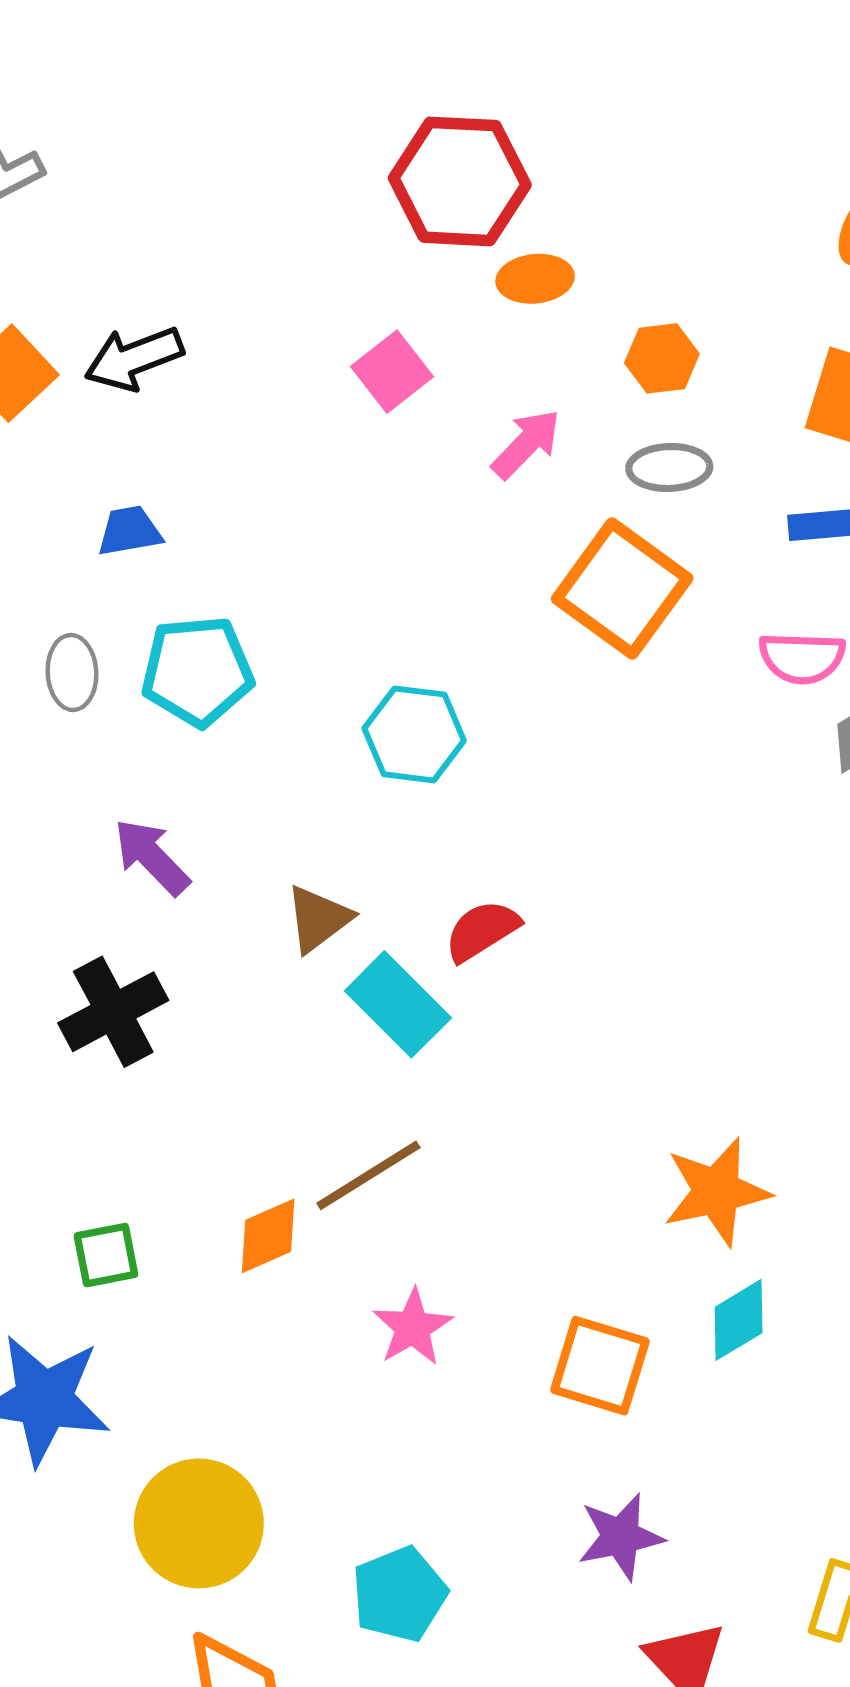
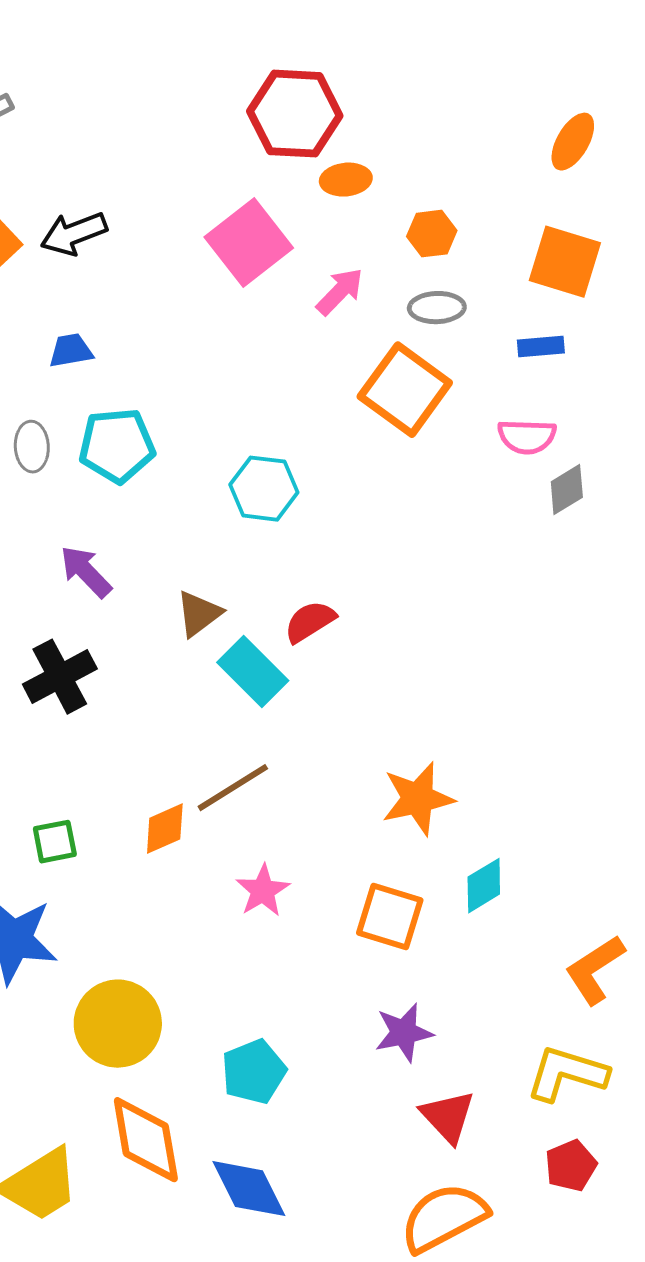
pink square: (392, 372) -> (249, 243), size x1.6
orange star: (716, 1192) -> (418, 799), moved

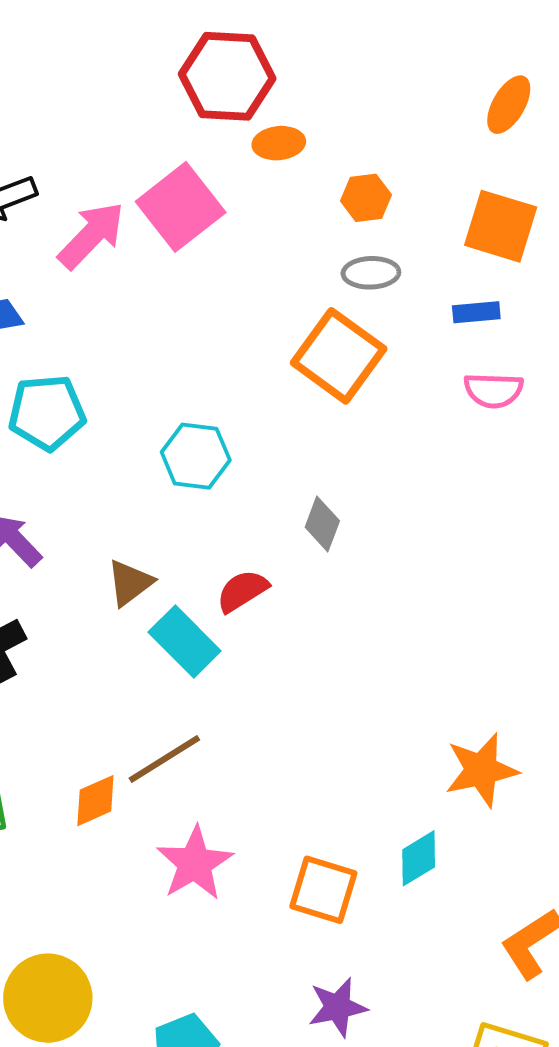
pink arrow: (340, 292) -> (91, 235), moved, size x1.4
pink semicircle: (527, 437) -> (494, 390), moved
gray diamond: (567, 490) -> (322, 524), moved, turned -38
orange star: (418, 799) -> (481, 770), moved
pink star: (263, 891) -> (195, 863), size x1.4

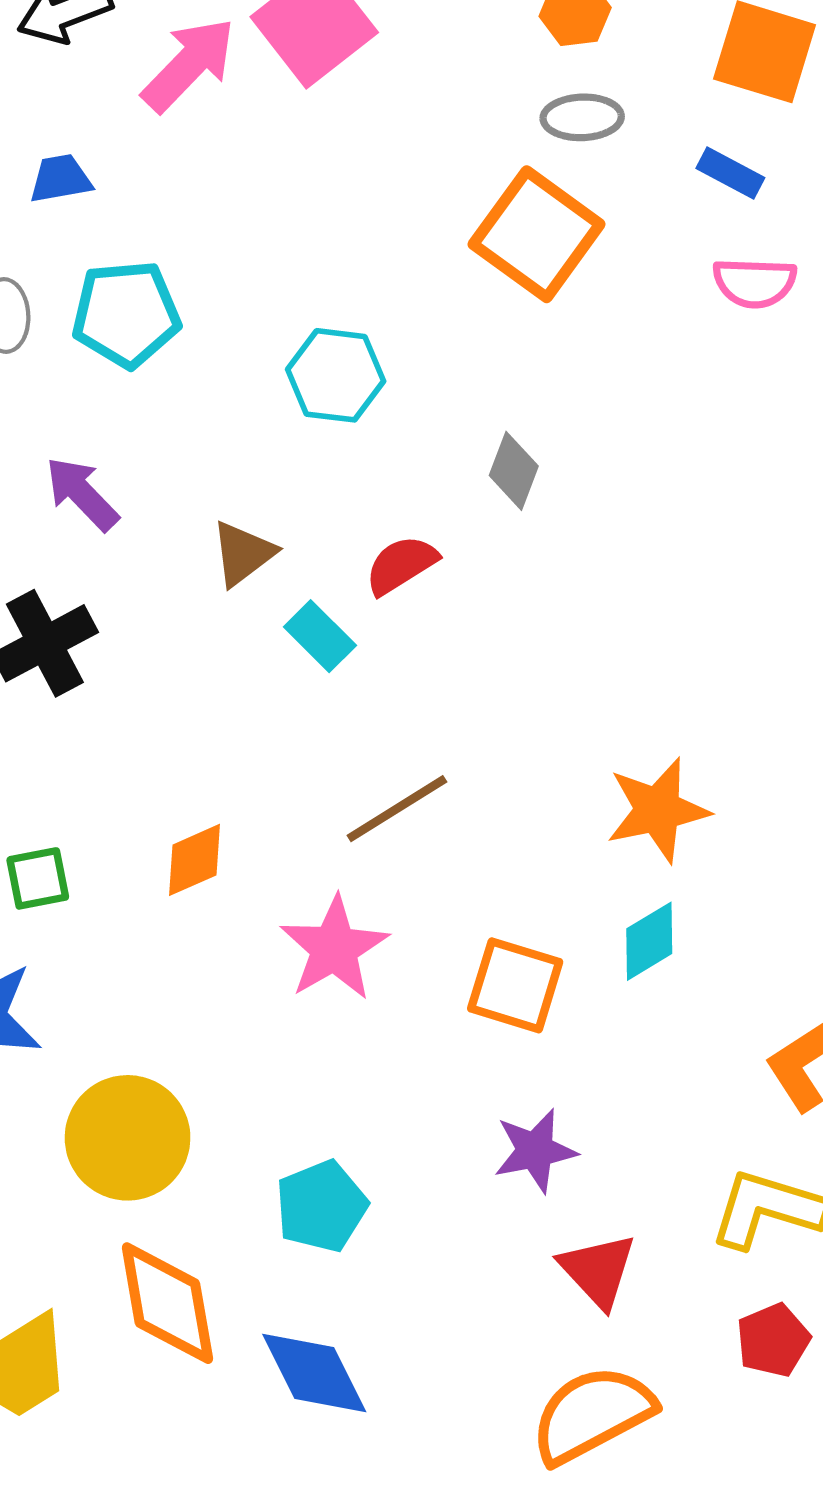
blue rectangle: (476, 312) -> (730, 173), turned 33
cyan rectangle: (185, 642) -> (320, 636), size x0.7
brown line: (164, 759) -> (397, 809), moved
orange star: (481, 770) -> (658, 810), moved

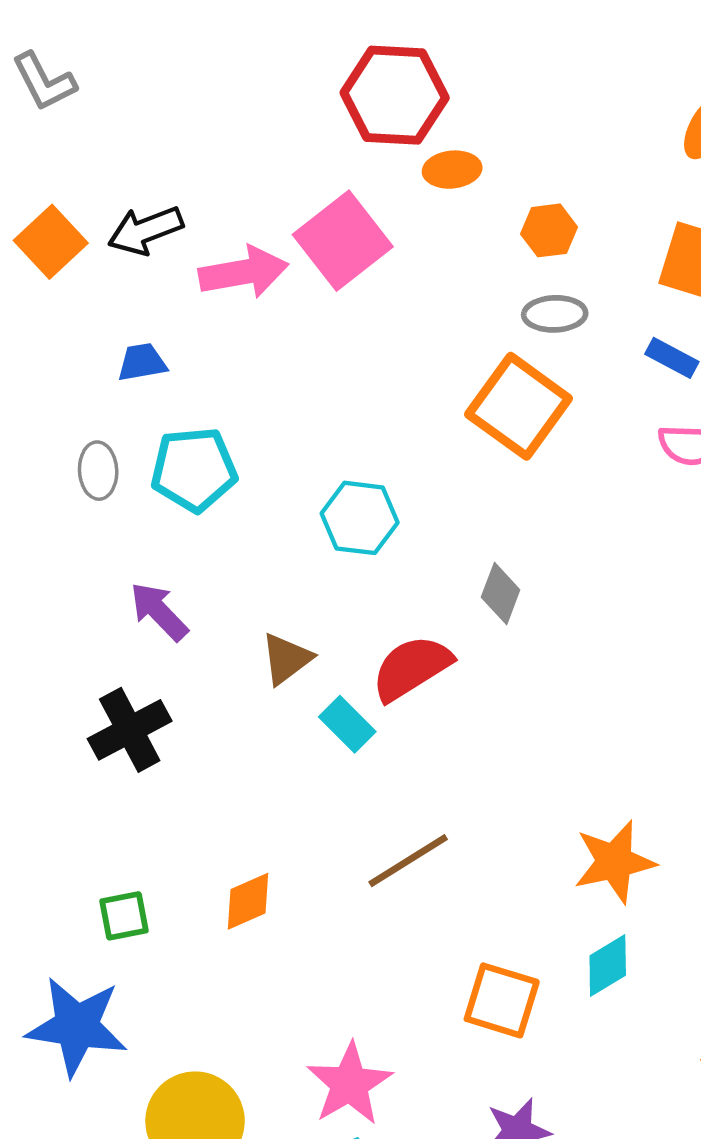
pink arrow: (189, 65) -> (244, 272), turned 36
red semicircle: (401, 565) -> (412, 668), size x1.4
pink star: (334, 948) -> (349, 1084), moved

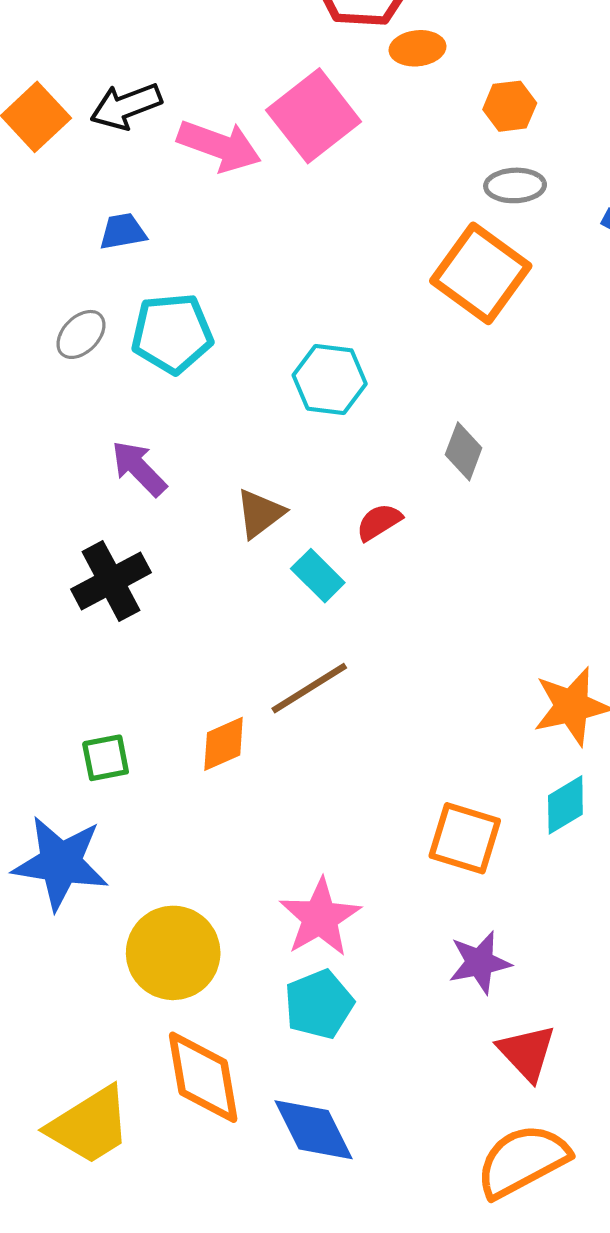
pink arrow: (244, 272) -> (219, 146), turned 30
gray ellipse: (98, 471) -> (81, 334), turned 48
red semicircle: (412, 668) -> (379, 522), size x0.6
brown line: (408, 861) -> (309, 688), moved

